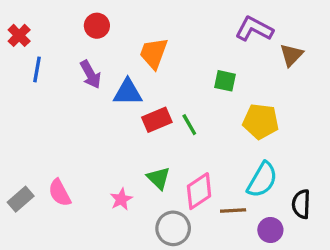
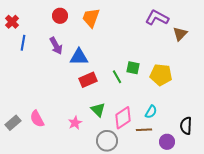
orange trapezoid: (154, 53) -> (91, 18), moved
green square: (225, 81) -> (133, 68), moved
red rectangle: (157, 120) -> (88, 80), moved
cyan semicircle: (262, 180) -> (151, 112), moved, size x0.6

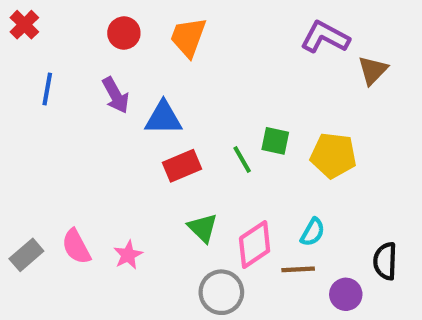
red cross: (12, 22) -> (24, 25), moved
pink star: (75, 123) -> (128, 255), moved

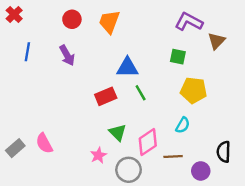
blue triangle: (163, 118) -> (127, 67), moved
green square: (275, 141) -> (178, 57), moved
cyan semicircle: (313, 232) -> (183, 125), moved
pink star: (128, 255) -> (98, 155), moved

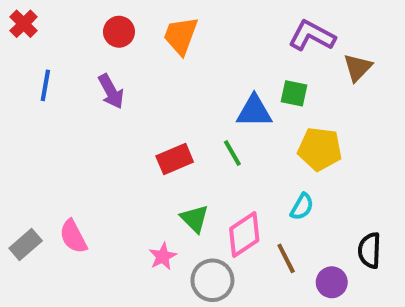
blue triangle: (127, 67) -> (254, 111), moved
brown line: (173, 157) -> (286, 258), turned 66

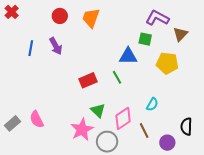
blue line: (45, 85) -> (31, 48), moved
green square: (294, 93) -> (145, 39), moved
yellow pentagon: (320, 149) -> (167, 63), moved
pink star: (163, 256) -> (82, 130), size x1.6

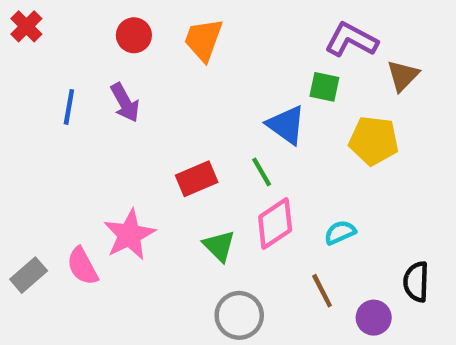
blue triangle: (128, 56) -> (286, 125), turned 36
cyan semicircle: (152, 104) -> (340, 232), turned -144
pink diamond: (123, 118) -> (275, 223), moved
pink star: (82, 130) -> (129, 235), moved

